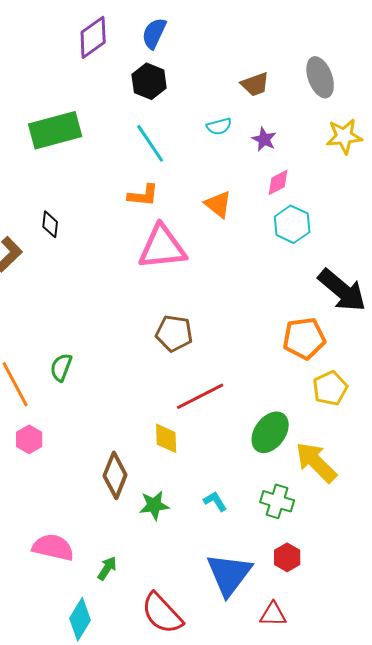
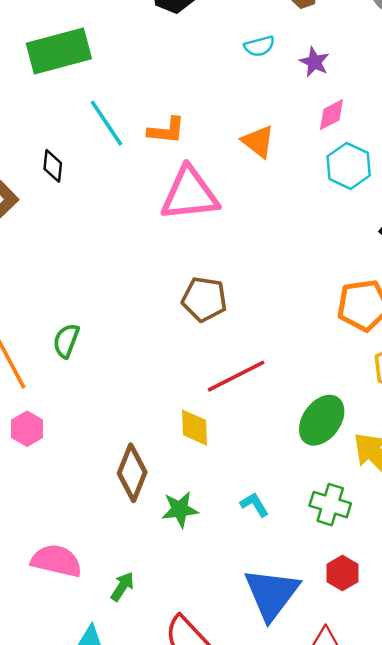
cyan line: (150, 143) -> (107, 123), moved

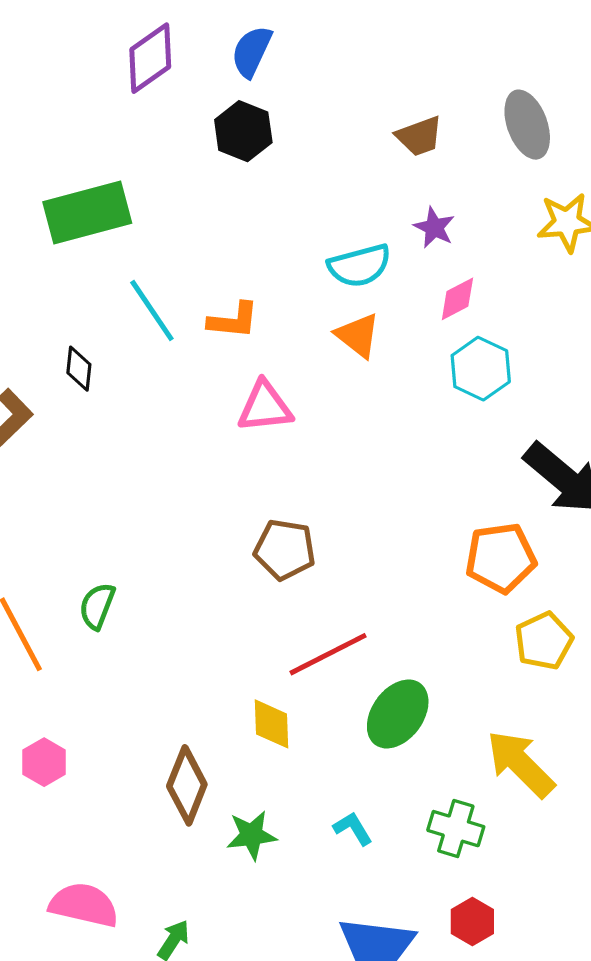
cyan semicircle: (259, 46) -> (359, 266), moved, size x1.5
pink triangle: (190, 194) -> (265, 407), size x0.7
green ellipse: (322, 420) -> (398, 714), moved
pink hexagon: (27, 429) -> (44, 762), moved

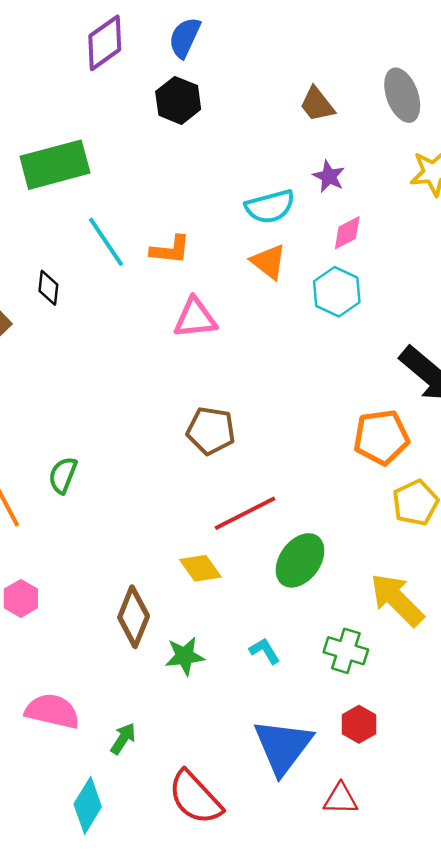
brown trapezoid: (419, 136) -> (317, 104), turned 72
cyan hexagon: (481, 369) -> (337, 292), moved
yellow diamond: (271, 724) -> (200, 568), turned -33

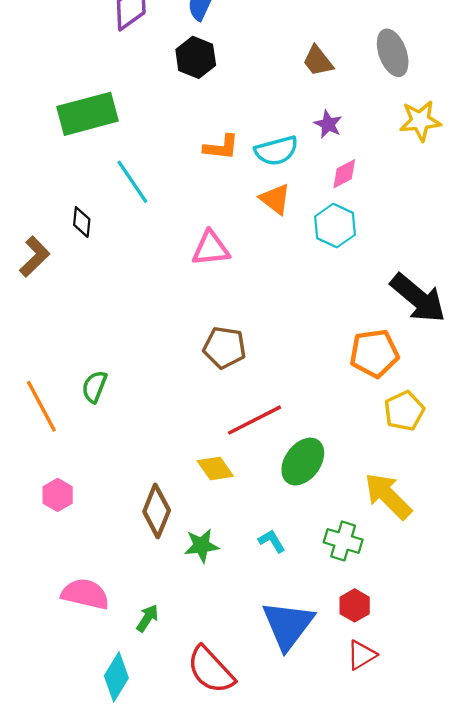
orange L-shape: (170, 250) -> (221, 147), moved
red triangle: (341, 799) -> (362, 655), moved, turned -32

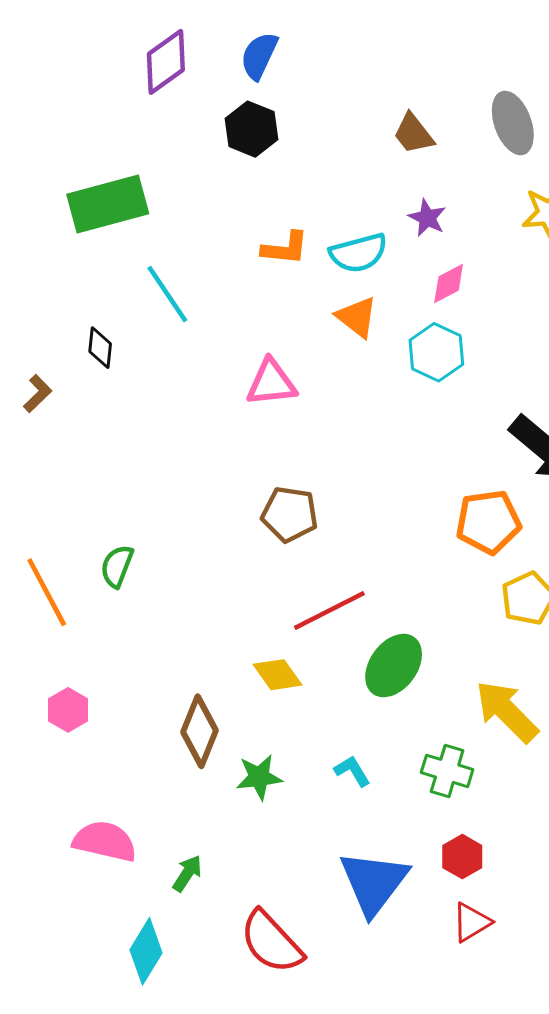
brown L-shape: (35, 257) -> (38, 394), size x0.7

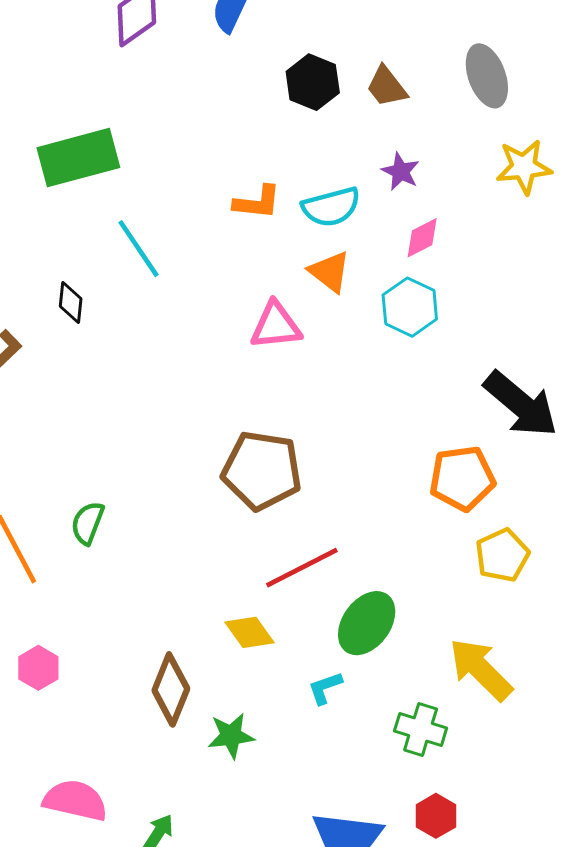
black hexagon: (251, 129) -> (313, 82), moved
pink triangle: (271, 383) -> (276, 326), moved
brown pentagon: (290, 514) -> (262, 471), size x1.4
cyan L-shape: (352, 771) -> (325, 688), moved, turned -78

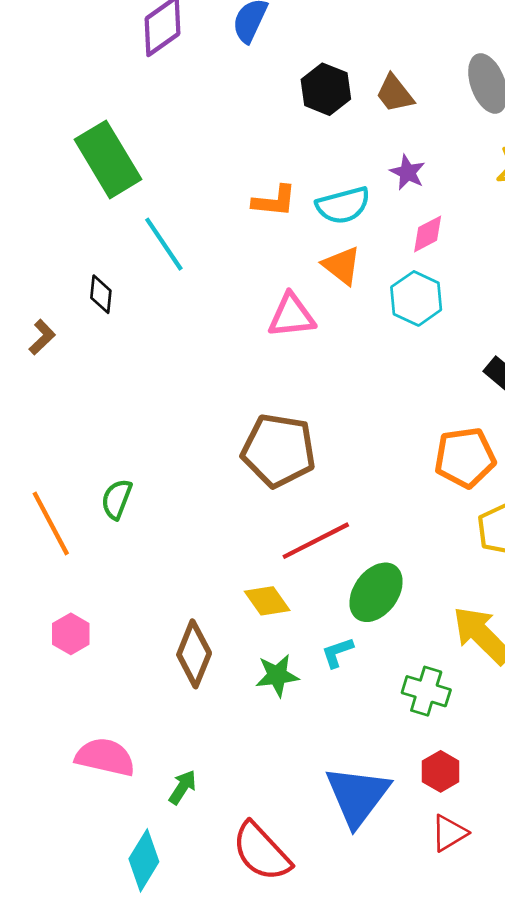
green rectangle: (78, 158) -> (108, 159), turned 74
green star: (231, 736) -> (277, 675), moved

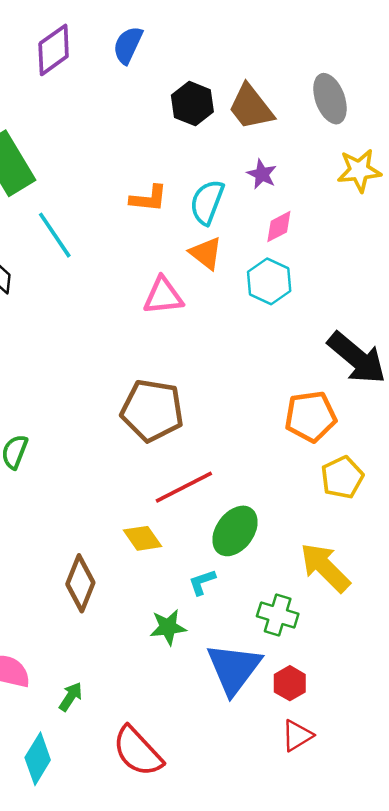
brown trapezoid: (395, 94) -> (251, 107), size x1.4
cyan semicircle: (343, 205) -> (207, 202), turned 126
green star: (277, 675) -> (168, 627), moved
blue triangle: (357, 796) -> (234, 669), moved

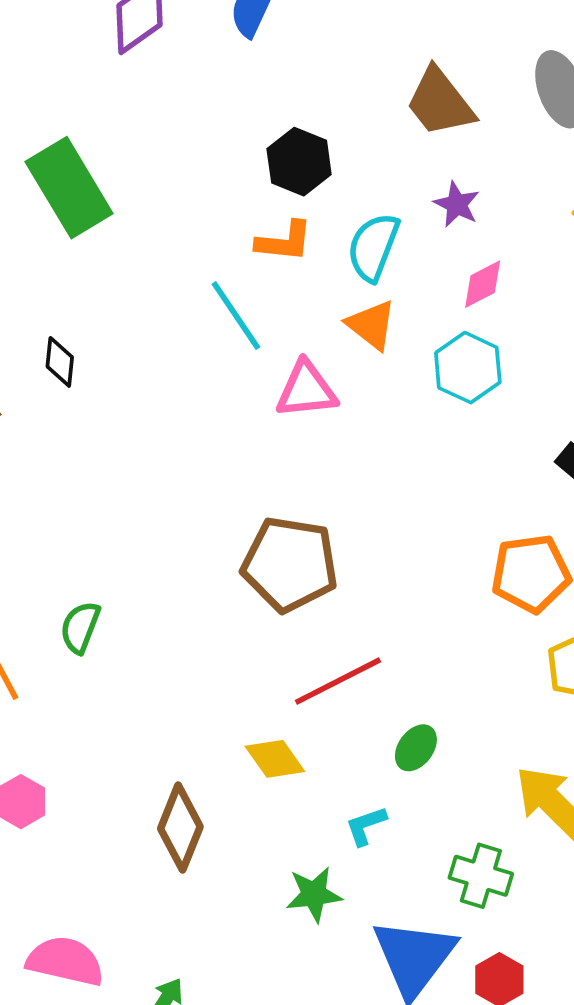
black hexagon: (192, 104) -> (299, 162), moved
cyan line: (55, 235) -> (236, 316), moved
green ellipse: (235, 531) -> (416, 748), size x0.6

